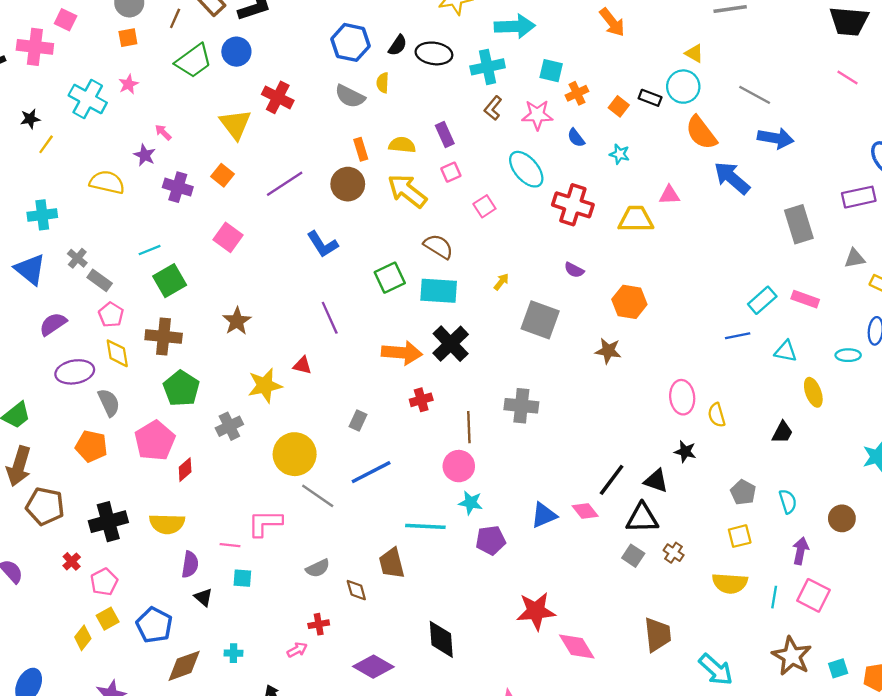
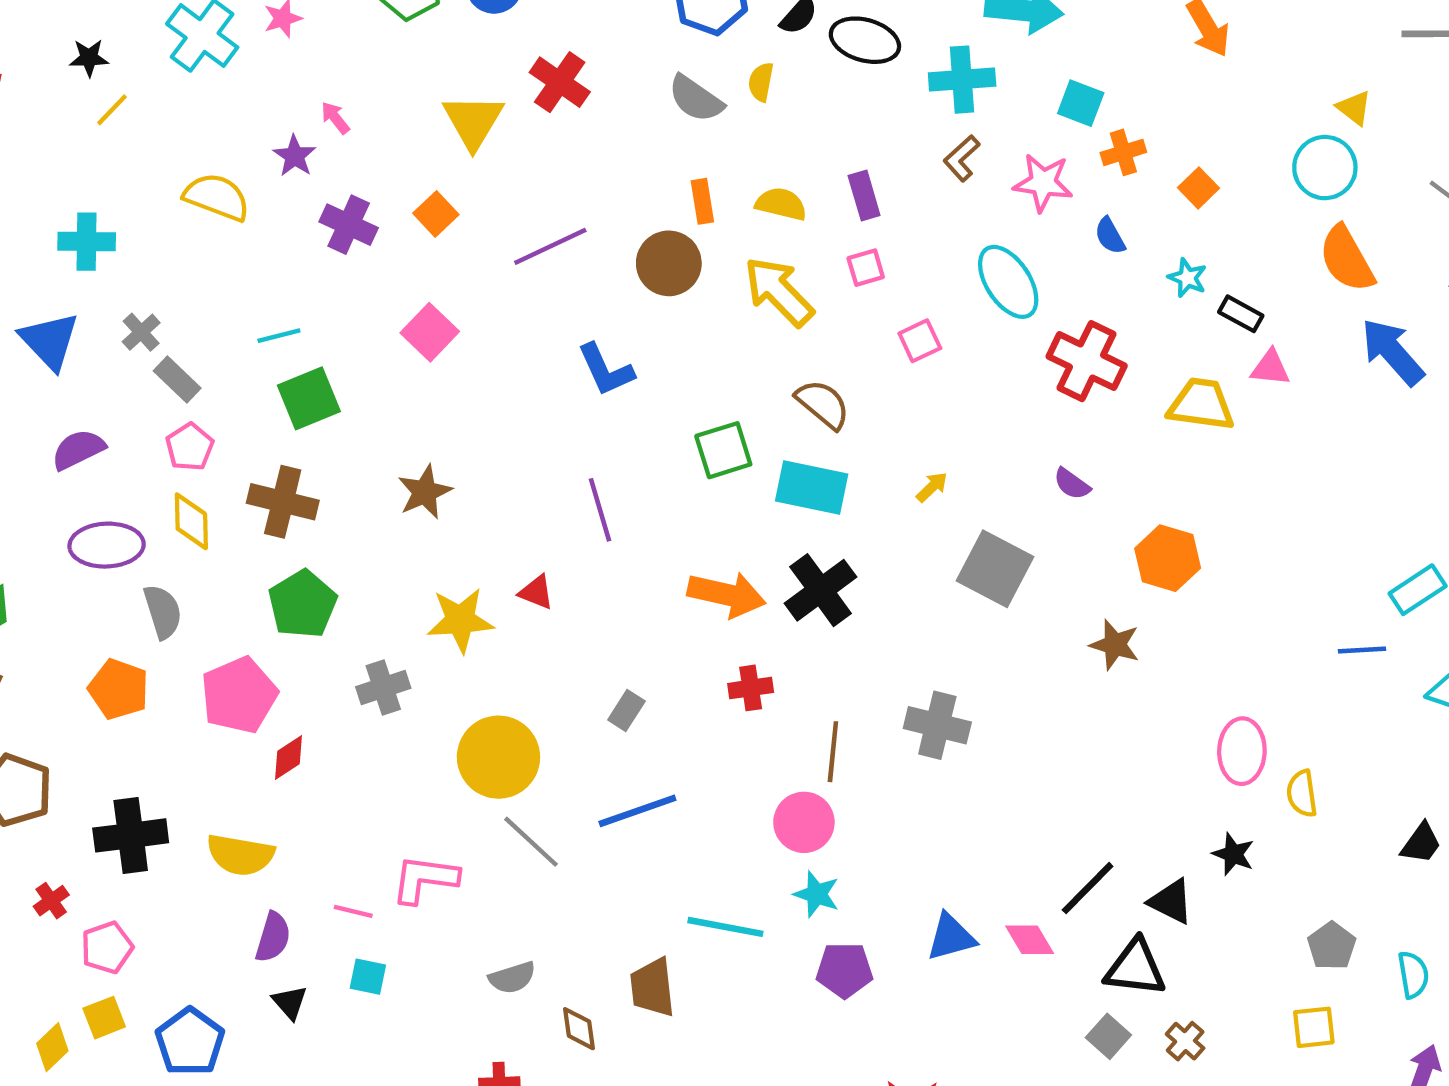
black rectangle: (650, 98) -> (1241, 314), moved

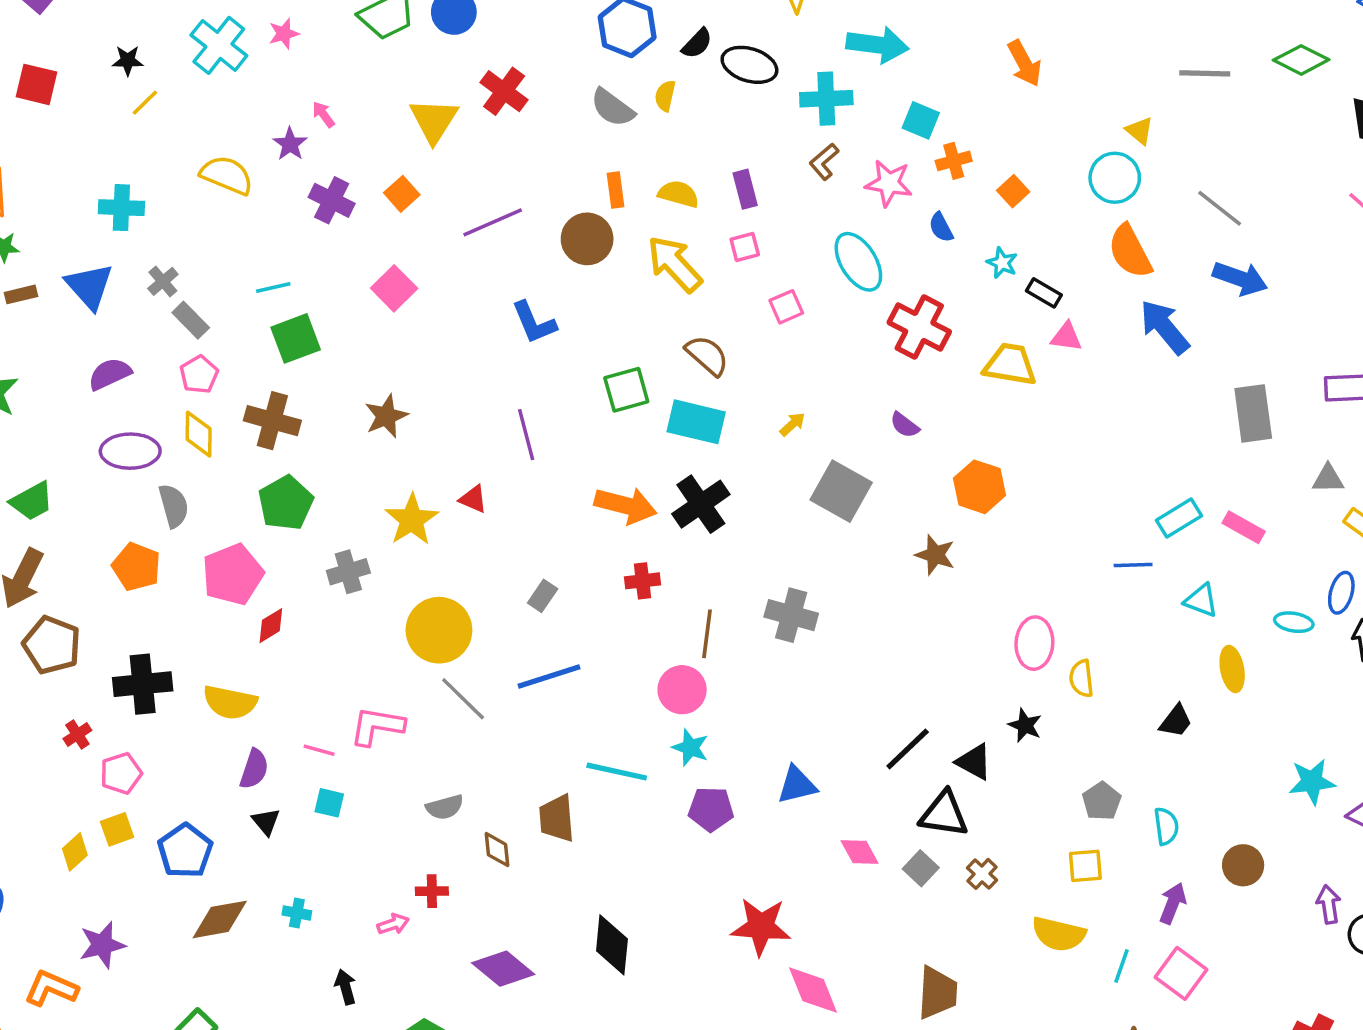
yellow star: (460, 620) -> (412, 520), turned -30
pink diamond: (1030, 940) -> (860, 852), moved

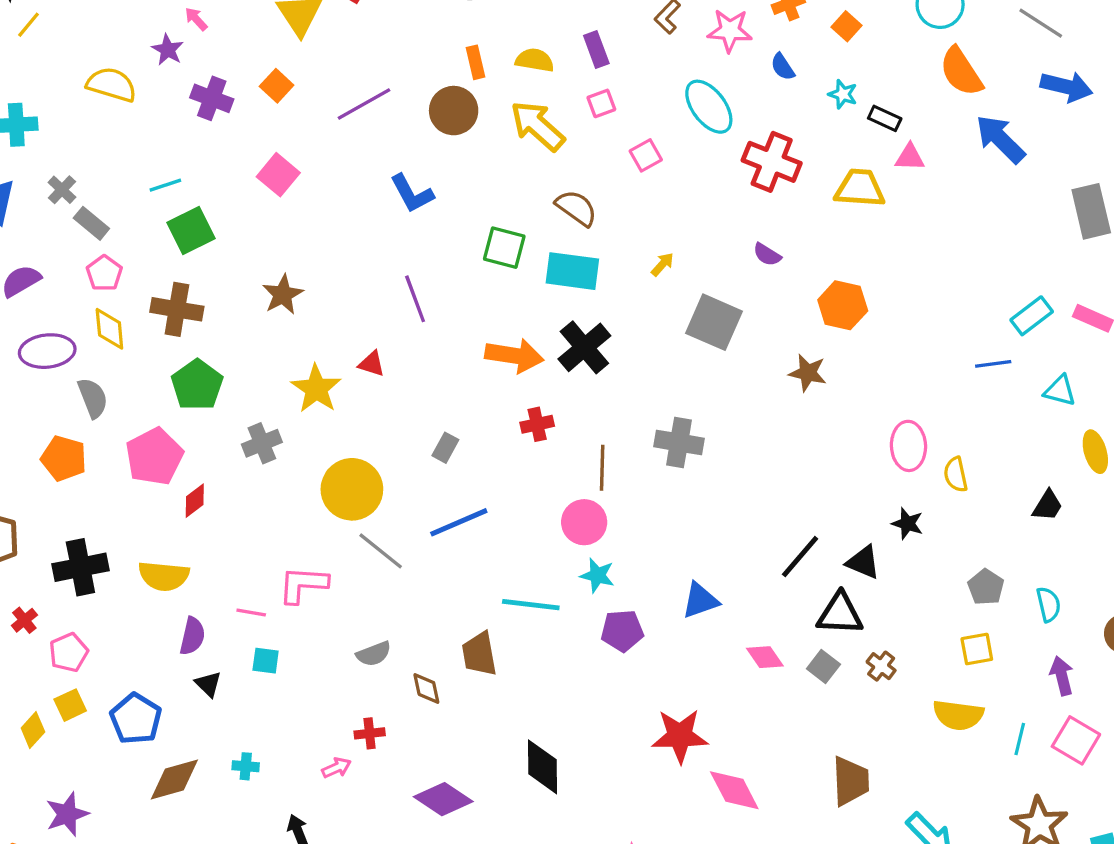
green square: (626, 390) -> (504, 248), turned 36
purple arrow: (1173, 903) -> (1062, 676), turned -30

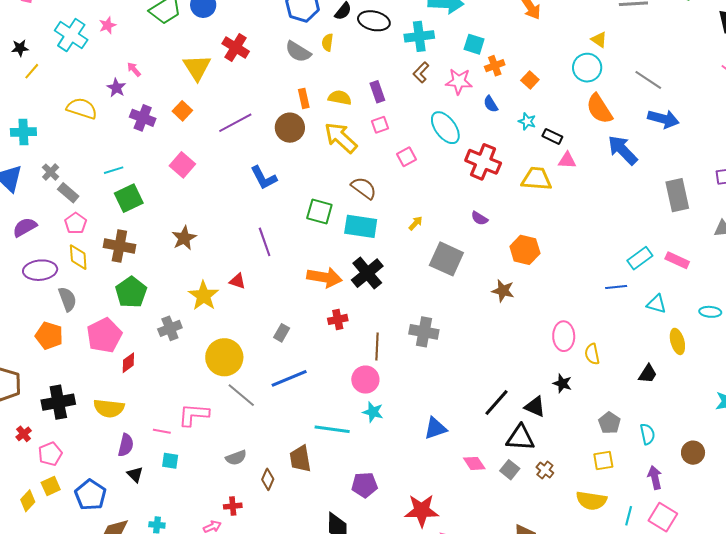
purple pentagon: (622, 631) -> (365, 485), moved
brown diamond: (426, 689) -> (268, 479), turned 35

